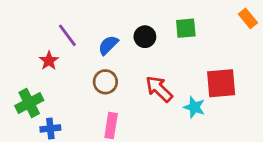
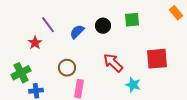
brown circle: (105, 82) -> (67, 68), moved
cyan star: (194, 107) -> (133, 85), moved

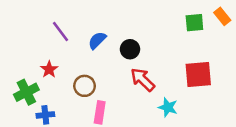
green square: (132, 20) -> (194, 23), moved
black circle: (103, 26) -> (130, 49), moved
red star: (35, 43) -> (49, 69), moved

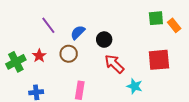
orange rectangle: (222, 16) -> (174, 25), moved
brown circle: (85, 86) -> (69, 54), moved
green cross: (26, 92) -> (16, 62), moved

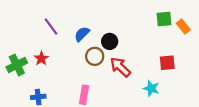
brown circle: (69, 54) -> (95, 56), moved
red square: (159, 60) -> (167, 63), size x0.7
cyan star: (135, 86) -> (151, 88), moved

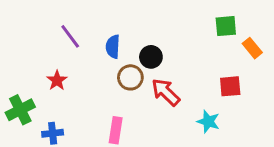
orange rectangle: (183, 26) -> (252, 48), moved
blue semicircle: (82, 34) -> (113, 47), turned -42
green cross: (17, 65) -> (20, 110), moved

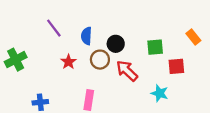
green square: (226, 26) -> (155, 47), moved
red star: (57, 80) -> (68, 62), moved
green cross: (20, 110) -> (16, 60), moved

